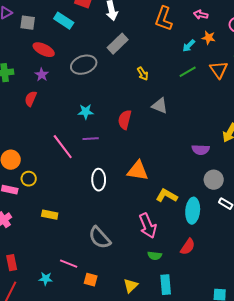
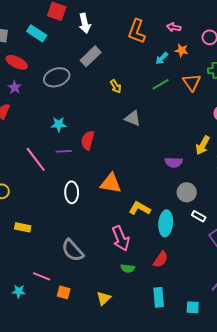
red semicircle: (125, 120) -> (88, 140), moved
cyan rectangle: (166, 285) -> (159, 297), moved

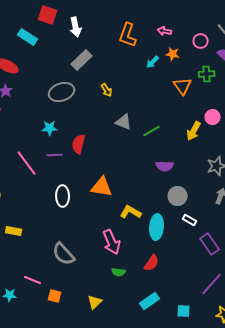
gray ellipse: (57, 77) -> (62, 92), moved
green line: (161, 84) -> (152, 131), moved
yellow arrow: (203, 145) -> (194, 131), moved
cyan rectangle: (159, 297) -> (150, 301), turned 60

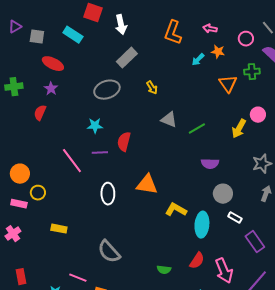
pink arrow: (112, 242) -> (224, 271), moved

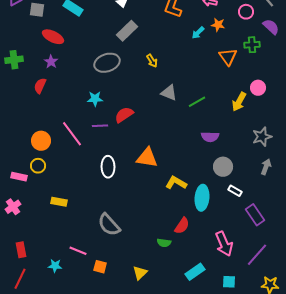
red semicircle: (124, 142) -> (124, 115), turned 42
orange circle: (20, 174) -> (41, 141), moved
red semicircle: (197, 261) -> (182, 226), moved

